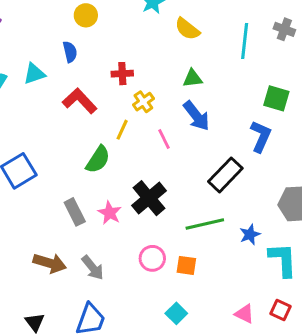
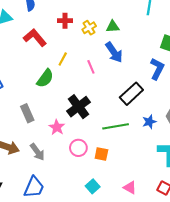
yellow cross: (143, 102) -> (89, 28), moved
pink star: (110, 213) -> (57, 127), moved
blue star: (250, 234) -> (149, 122), moved
pink triangle: (245, 314) -> (130, 188), moved

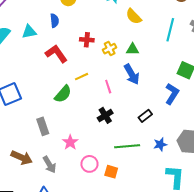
yellow line: (63, 59) -> (82, 77), turned 32
black rectangle: (131, 94) -> (145, 116), size x0.6
black cross: (78, 107) -> (105, 115), moved, size x0.7

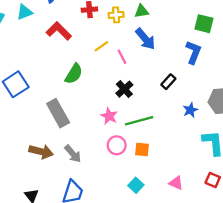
yellow cross: (110, 49) -> (116, 15), turned 32
yellow line: (82, 77) -> (101, 46), moved
gray rectangle: (43, 126) -> (58, 113), size x1.4
pink star: (70, 142) -> (109, 116), moved
green line: (127, 146) -> (139, 121), moved

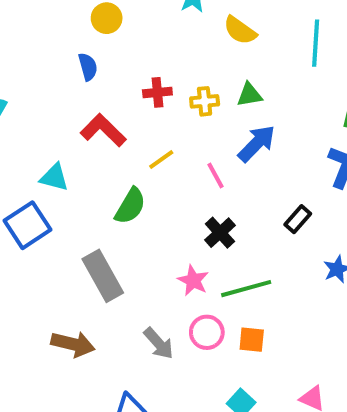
cyan triangle: (25, 12) -> (54, 177), moved, turned 36
blue arrow: (145, 39) -> (257, 144), turned -95
yellow line: (101, 46) -> (161, 160), moved
gray arrow: (73, 154) -> (159, 343), moved

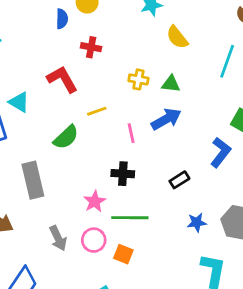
blue semicircle: (88, 67) -> (62, 19), moved
red cross: (157, 92) -> (91, 47), moved
black cross: (220, 233) -> (123, 174), turned 30

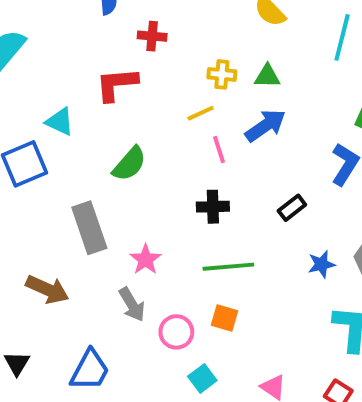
red L-shape: (62, 79) -> (117, 84), turned -60
yellow line: (97, 111) -> (201, 113), moved
pink star: (95, 201) -> (146, 260), moved
pink circle: (94, 240) -> (176, 332), moved

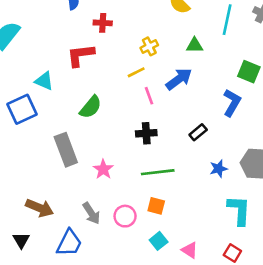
yellow cross: (222, 74) -> (149, 46), turned -30
green triangle: (267, 76) -> (195, 45), moved
brown arrow: (47, 289) -> (40, 208), moved
gray arrow: (132, 304) -> (91, 213), moved
cyan square: (202, 378) -> (159, 241), moved

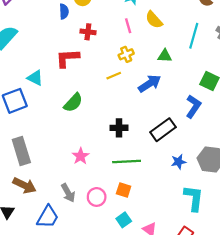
pink line: (149, 96) -> (128, 26), moved
black rectangle: (198, 132) -> (163, 130), size x1.6
gray rectangle: (66, 150) -> (21, 151), moved

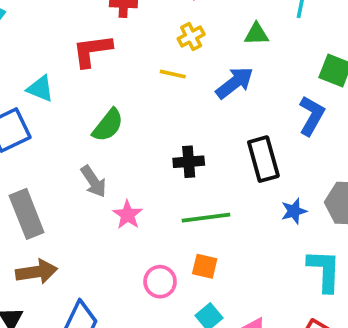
yellow line: (114, 76) -> (173, 74), turned 40
black rectangle: (163, 130) -> (263, 159), turned -65
brown arrow: (24, 185) -> (37, 272), turned -30
gray arrow: (68, 193) -> (94, 181), moved

